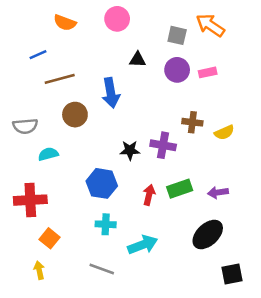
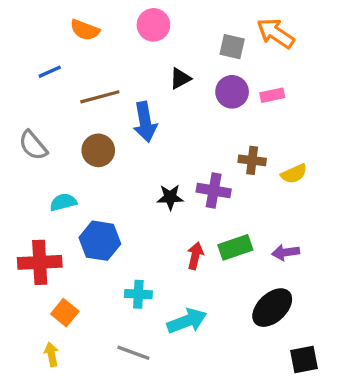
black triangle: (138, 60) -> (180, 78), turned -30
brown line: (60, 79) -> (100, 97), moved
gray semicircle: (25, 126) -> (33, 145), moved, turned 55
blue hexagon: (102, 183) -> (100, 241), moved

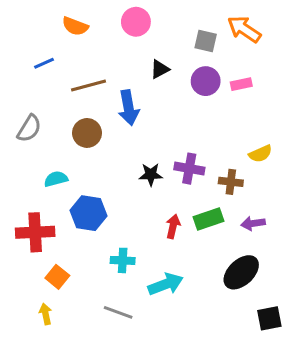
gray semicircle: (33, 145) -> (29, 129), turned -108
brown cross: (252, 160) -> (231, 182), moved

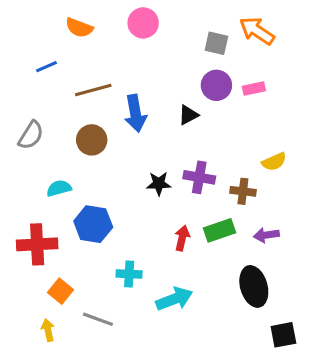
black triangle: (160, 69) -> (188, 115), moved
black ellipse: (241, 272) -> (254, 286), turned -63
gray line: (118, 312) -> (98, 319), moved

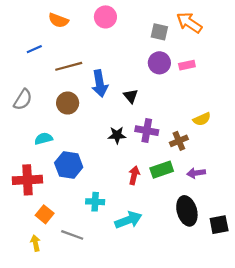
black triangle: (188, 115) -> (131, 96), moved, turned -42
brown cross: (243, 191) -> (179, 141), turned -30
black square: (283, 335) -> (219, 225), moved

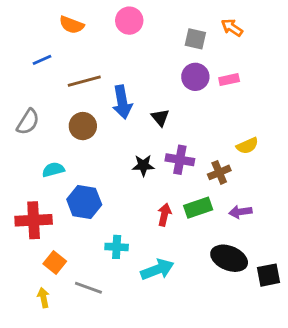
orange arrow: (189, 23) -> (232, 28), size x0.7
black ellipse: (187, 211) -> (229, 258), turned -52

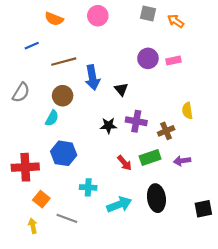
gray square: (195, 39) -> (148, 14), moved
yellow semicircle: (247, 146) -> (187, 111), turned 105
cyan semicircle: (53, 170) -> (52, 118), moved, turned 133
red arrow: (164, 215) -> (124, 163), turned 126
black ellipse: (229, 258) -> (156, 198), moved, turned 60

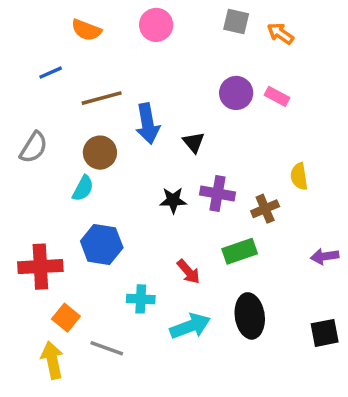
pink rectangle: (174, 60) -> (277, 96), turned 40
purple arrow: (182, 161) -> (325, 256), moved
red arrow: (124, 163) -> (188, 272), moved
yellow arrow: (33, 226) -> (52, 360), size x1.5

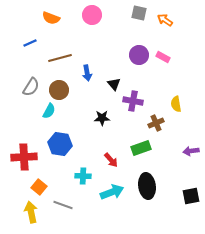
blue arrow: (148, 124) -> (87, 73), size x0.7
gray semicircle: (34, 147) -> (31, 87), moved
purple cross: (217, 193) -> (133, 101), moved

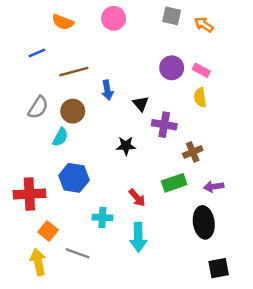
yellow semicircle: (176, 104) -> (200, 98), moved
purple arrow: (191, 151) -> (214, 187), moved
black ellipse: (147, 186) -> (204, 222), moved
cyan arrow: (112, 192) -> (138, 237), turned 110
black square: (191, 196) -> (219, 268), moved

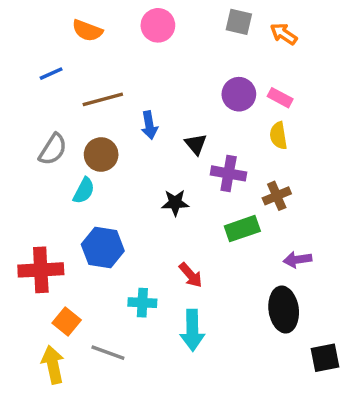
brown cross: (193, 152) -> (277, 196), moved
green rectangle: (174, 183) -> (242, 229), moved
black square: (219, 268) -> (325, 358), moved

